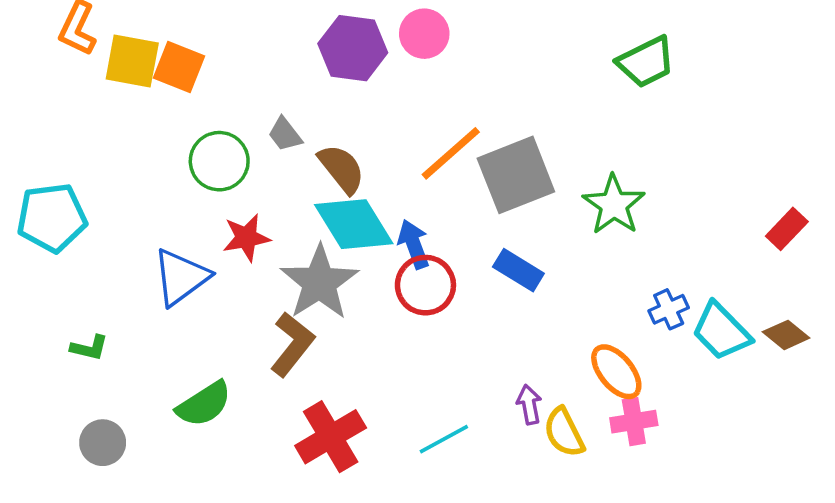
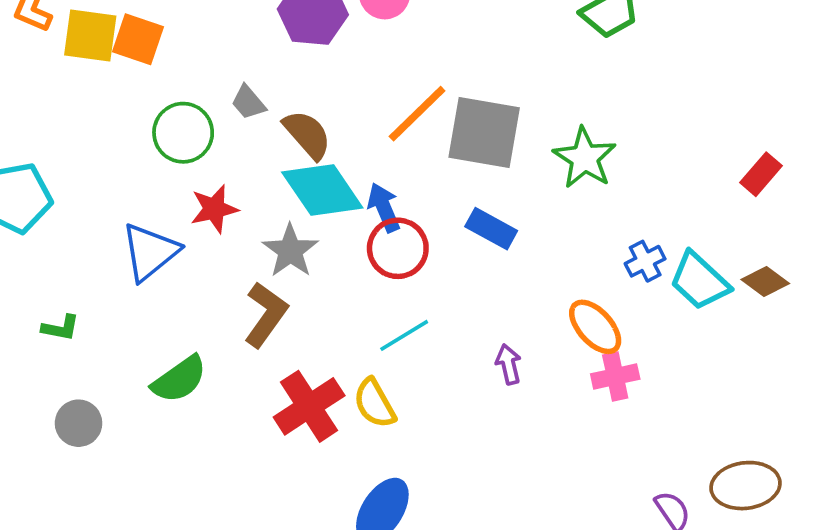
gray square: (516, 175) -> (484, 132), turned 34
gray star: (319, 282) -> (290, 251), size x0.7
yellow semicircle: (564, 432) -> (375, 403), moved
cyan line: (444, 439) -> (404, 335), moved

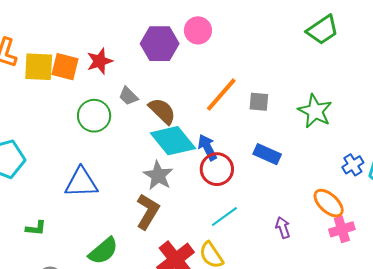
gray square: (484, 132) -> (259, 102), size x0.5
red star: (214, 209) -> (100, 61), moved
blue triangle: (150, 252) -> (81, 183), turned 42

